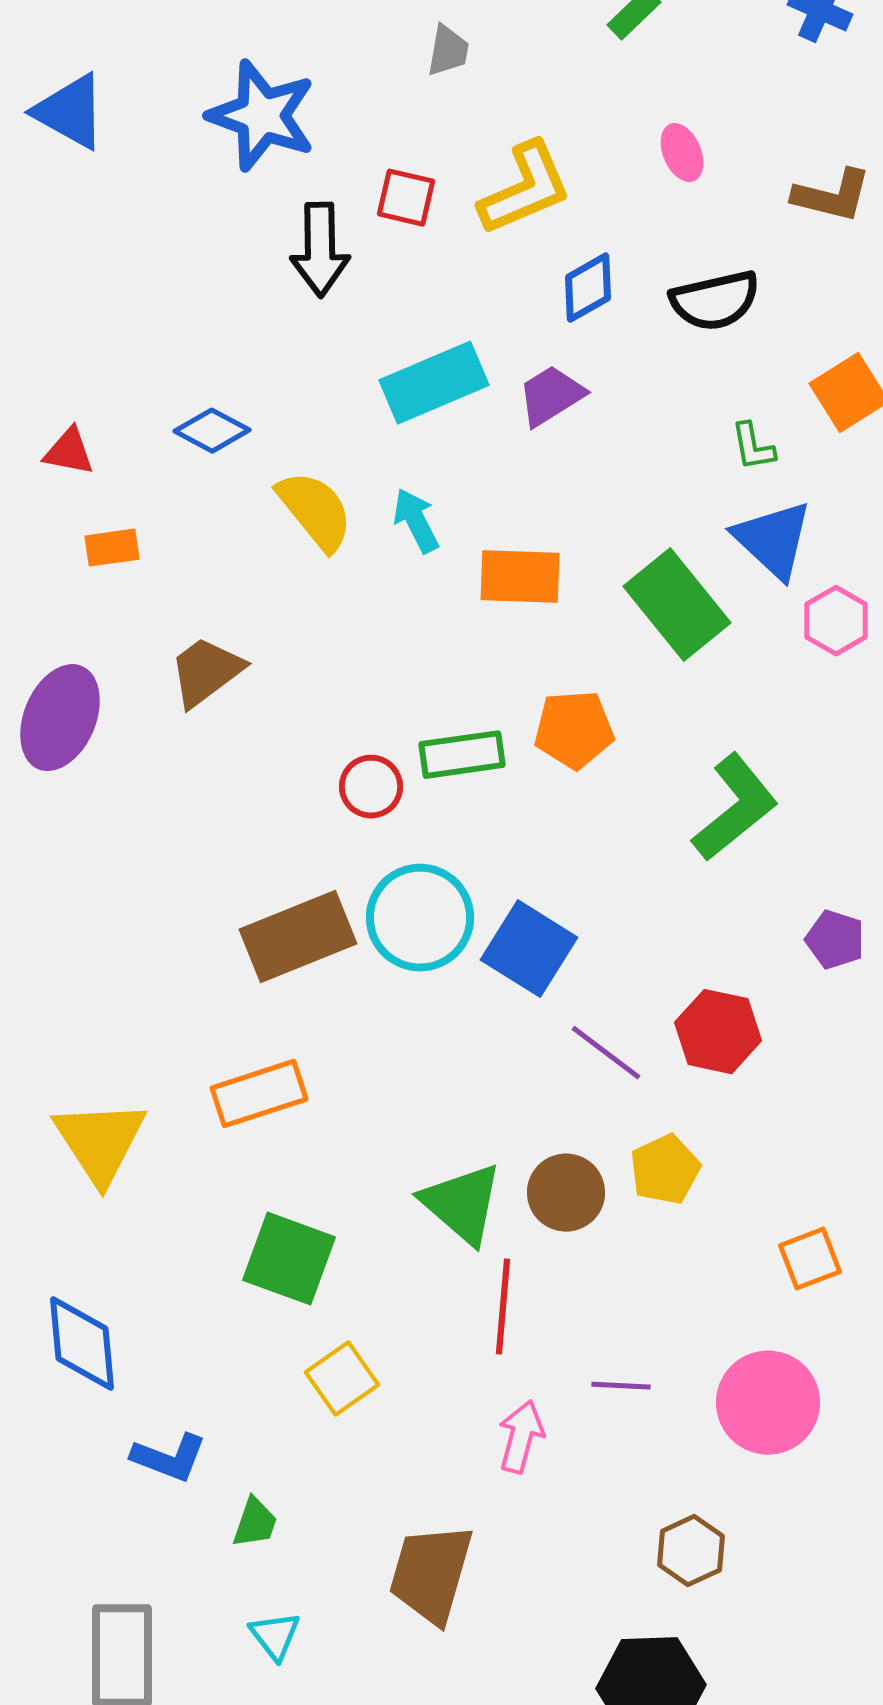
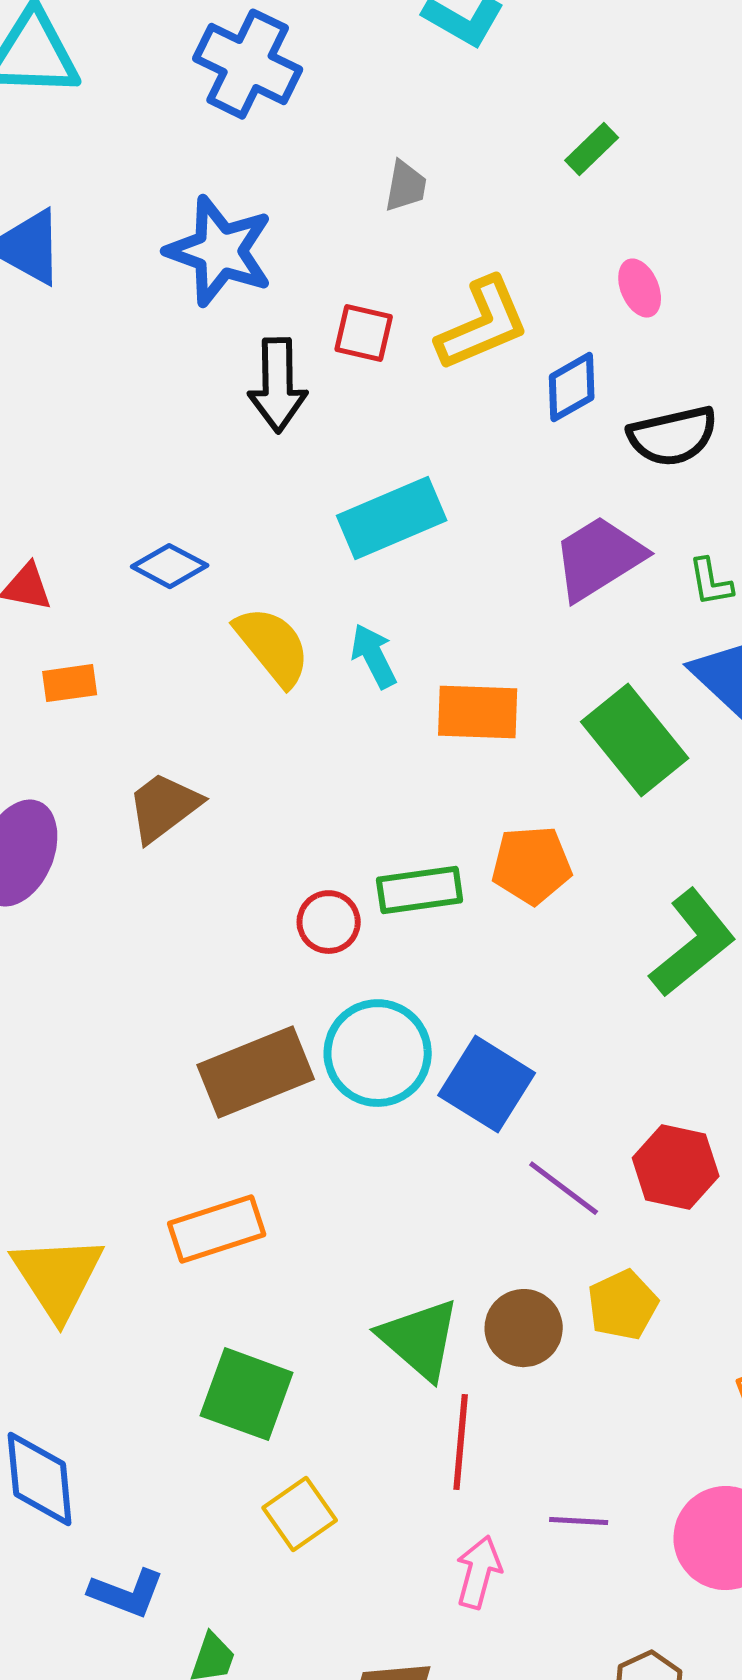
blue diamond: (588, 288) -> (572, 387), moved
purple trapezoid: (551, 396) -> (599, 558), moved, size x1.4

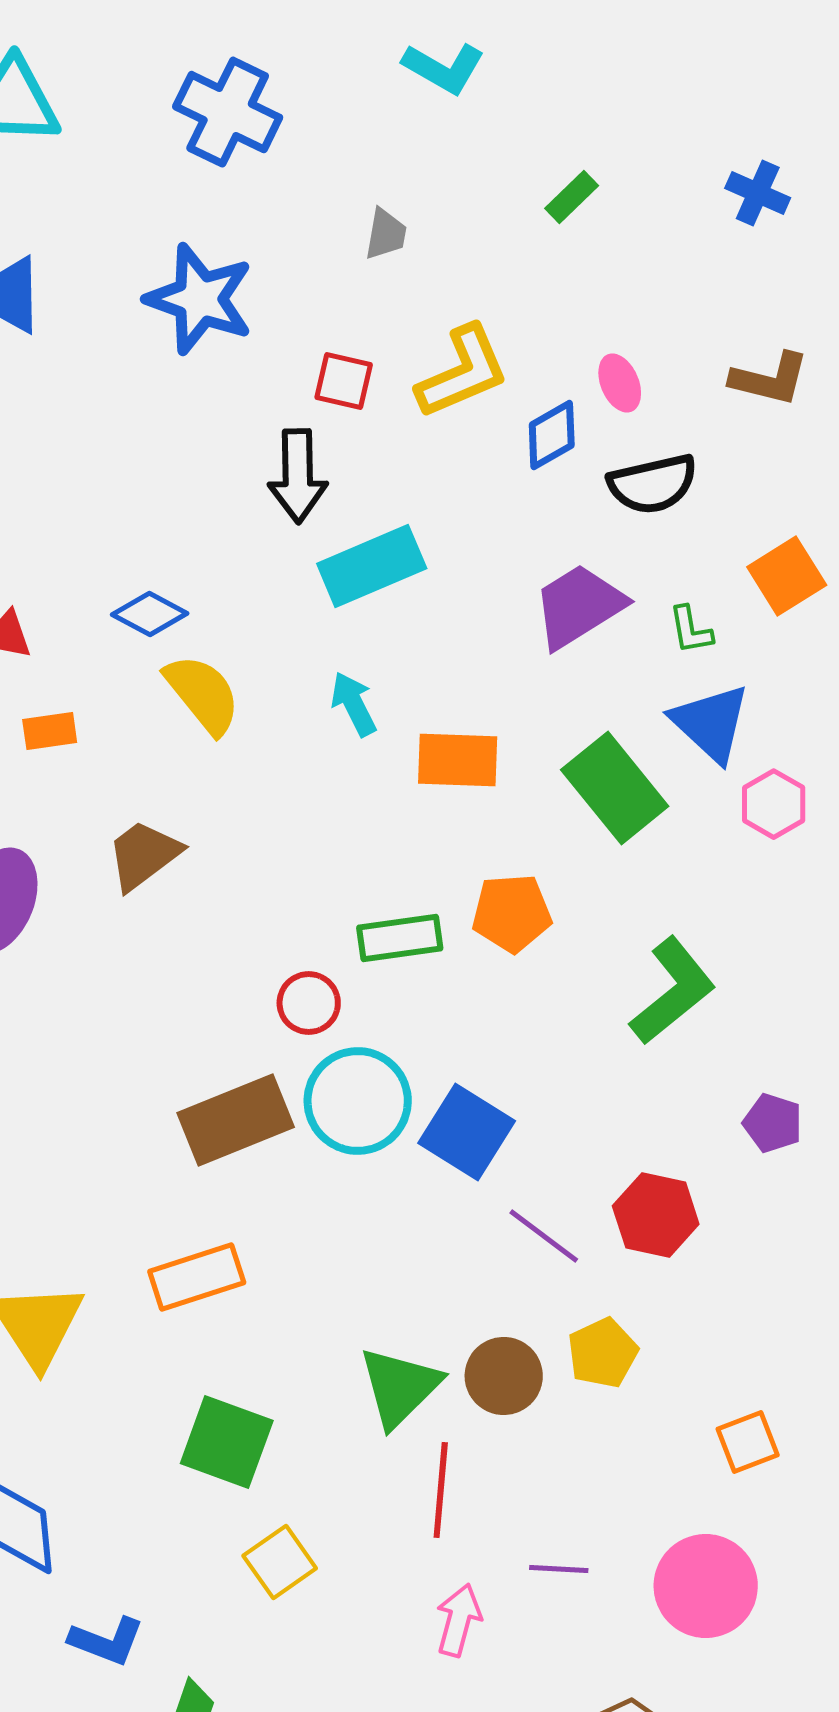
pink ellipse: (640, 288) -> (620, 383), moved
black arrow: (278, 385) -> (298, 476), moved
yellow semicircle: (273, 646) -> (203, 694), moved
red circle: (329, 922) -> (309, 1003), moved
green triangle: (420, 1339) -> (400, 1387), turned 34

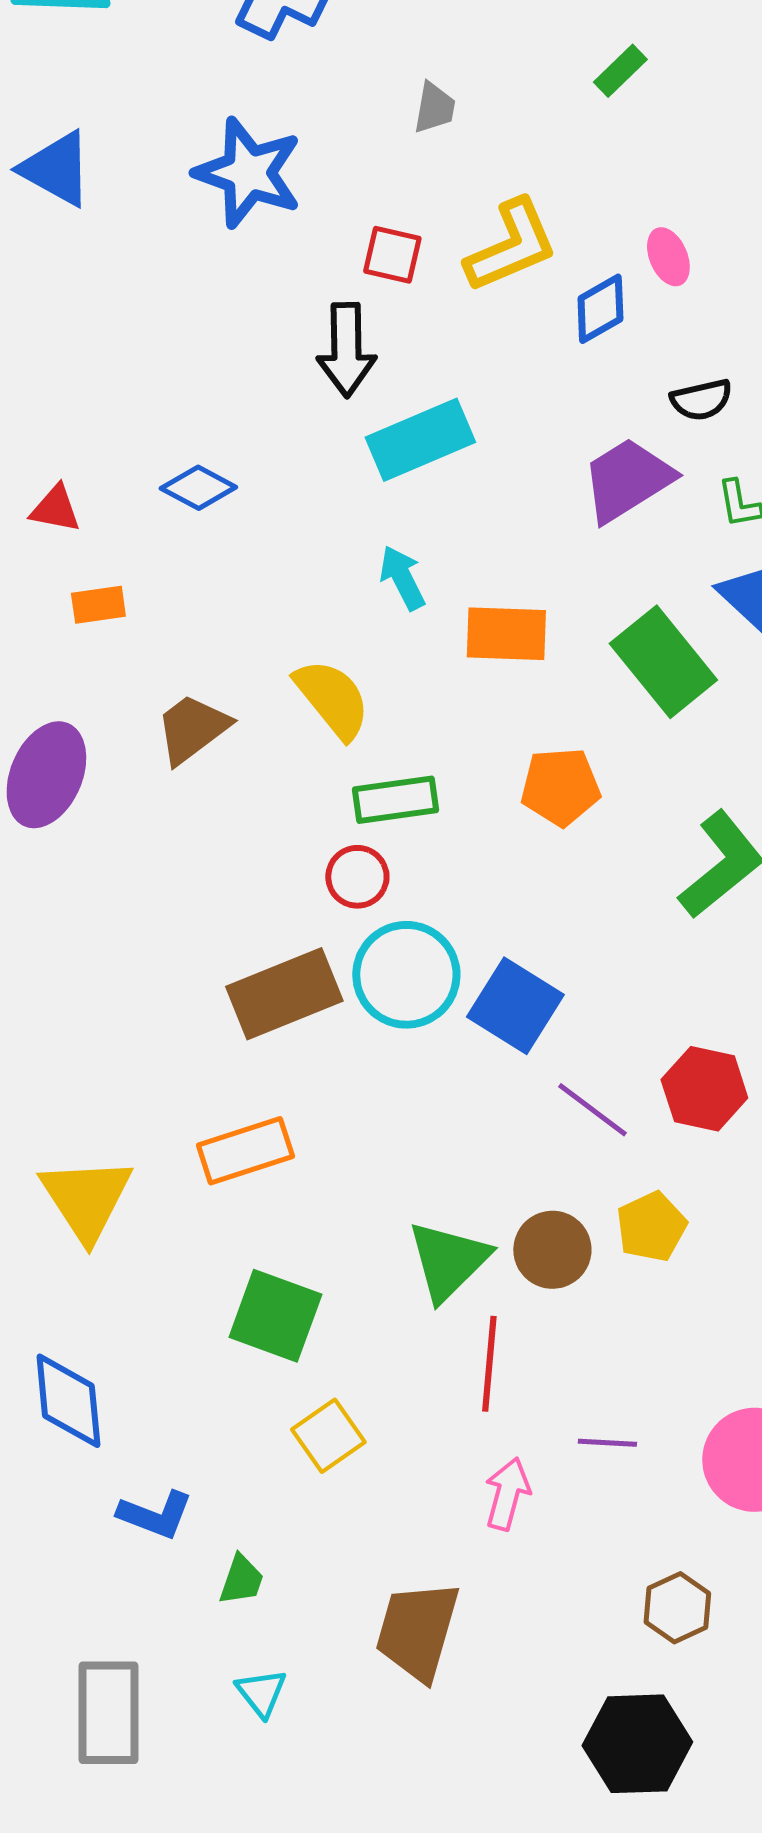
black semicircle: (653, 484) -> (701, 400), moved, size x0.7
yellow semicircle: (203, 694) -> (332, 699), moved
green rectangle: (400, 938) -> (395, 800), moved

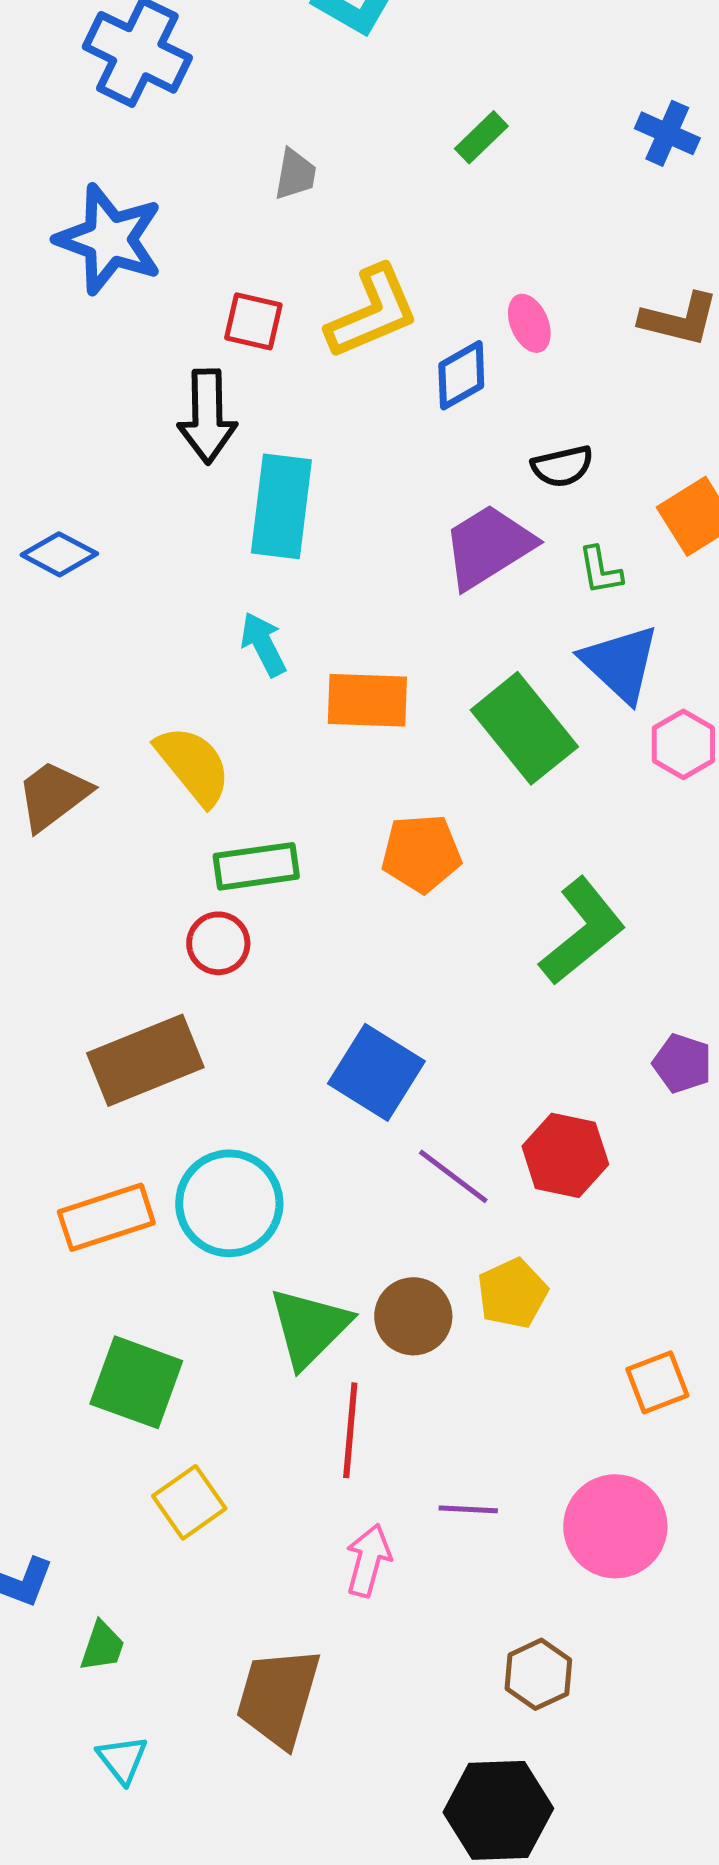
cyan rectangle: (420, 440) -> (281, 506), turned -60
cyan circle: (406, 975) -> (229, 1203), moved

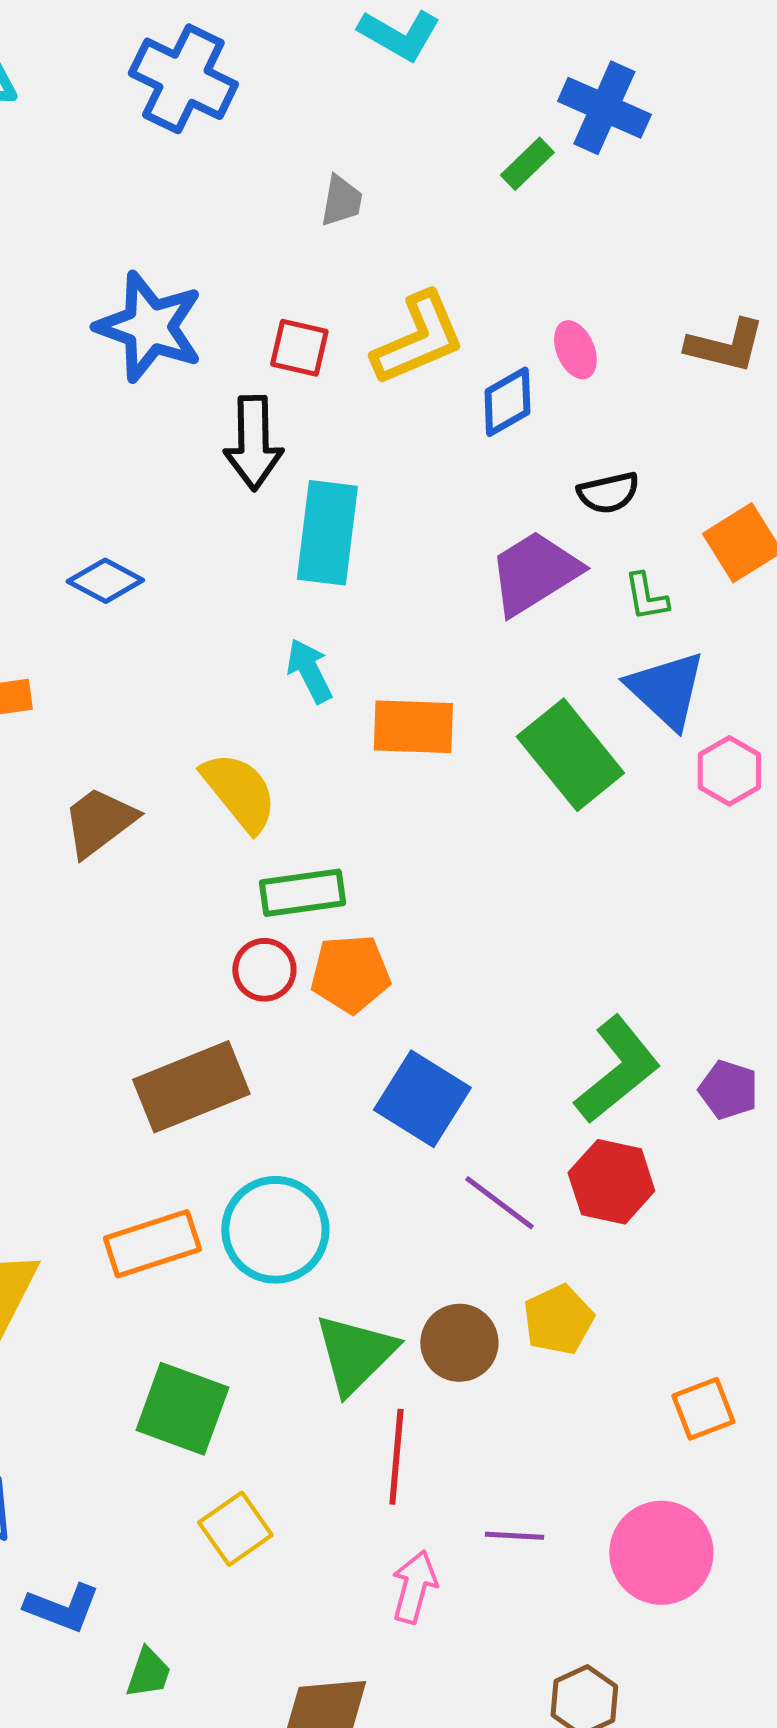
blue cross: (667, 133) -> (604, 108), moved, size x1.4
blue star: (109, 239) -> (149, 327), moved
orange pentagon: (421, 853) -> (350, 974), moved
green L-shape: (582, 931) -> (617, 1070), moved

